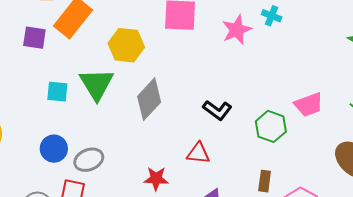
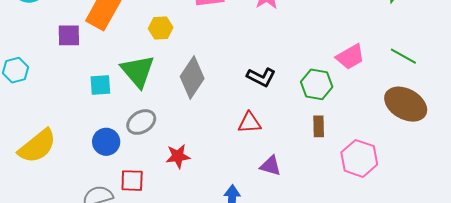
yellow hexagon: (126, 45) -> (161, 28), size x0.7
gray ellipse: (89, 160) -> (141, 122), moved
red star: (156, 179) -> (178, 156), moved
brown rectangle: (265, 181) -> (319, 126), moved

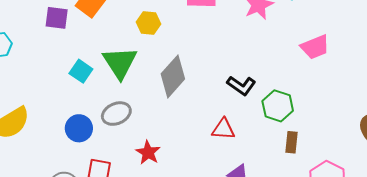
pink trapezoid: (350, 57) -> (315, 47), moved
green hexagon: (317, 84) -> (278, 106), moved
cyan square: (100, 85) -> (81, 71), turned 30
red star: (178, 156) -> (148, 153), turned 30

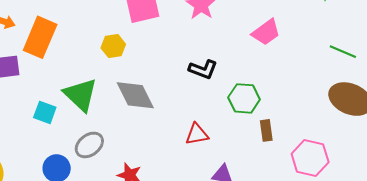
yellow hexagon: (149, 23) -> (113, 46), moved
gray diamond: (173, 76) -> (135, 95), turned -54
black L-shape: (241, 86) -> (203, 69), moved

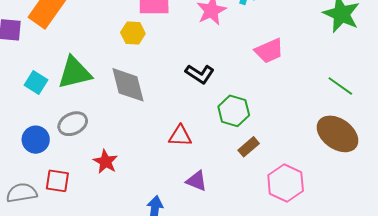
yellow hexagon: (113, 46) -> (133, 33), moved
green triangle: (80, 95) -> (75, 73), turned 51
brown rectangle: (266, 130) -> (249, 147), turned 45

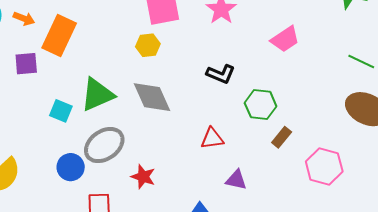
gray ellipse: (73, 124) -> (104, 145), size x1.4

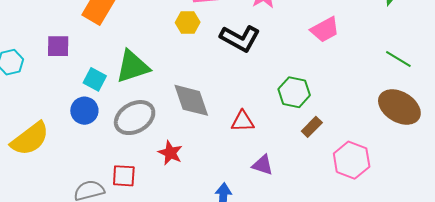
purple square: (26, 64) -> (58, 46), moved
black L-shape: (221, 74) -> (240, 38), moved, size x1.4
gray diamond: (152, 97) -> (191, 100), moved
blue circle: (71, 167) -> (84, 111), moved

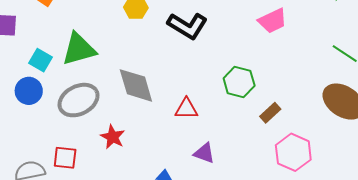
brown rectangle: (312, 127) -> (270, 113), moved

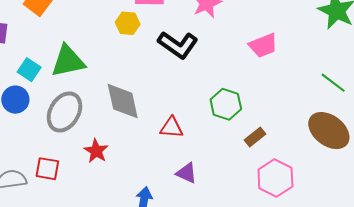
gray ellipse: (79, 100) -> (64, 112), turned -36

